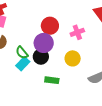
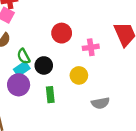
purple circle: (44, 43) -> (19, 85), moved
green rectangle: (52, 80) -> (50, 95), turned 64

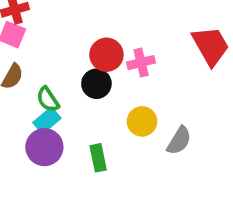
pink cross: (91, 47) -> (141, 63), moved
black circle: (44, 65) -> (96, 84), moved
gray semicircle: (100, 103) -> (179, 141), moved, turned -42

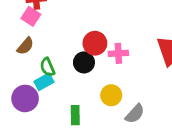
purple circle: (44, 147) -> (25, 98), moved

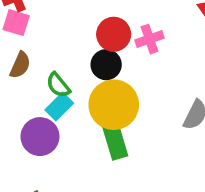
yellow circle: (111, 95) -> (114, 105), moved, size x1.6
green rectangle: (75, 115) -> (115, 140), size x1.4

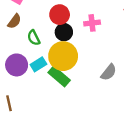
red circle: (114, 34) -> (60, 15), moved
cyan rectangle: (59, 106) -> (38, 64), moved
green rectangle: (115, 140) -> (59, 76), turned -45

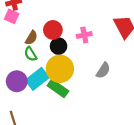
brown semicircle: (14, 21) -> (31, 38), moved
cyan rectangle: (38, 64) -> (37, 79), size x1.5
gray semicircle: (109, 72) -> (103, 70), moved

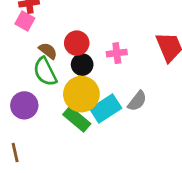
brown semicircle: (31, 38) -> (48, 51), turned -88
green semicircle: (30, 54) -> (45, 72), size x1.5
cyan rectangle: (37, 79) -> (106, 109), moved

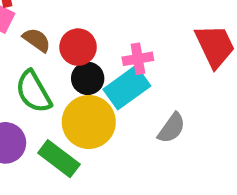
brown semicircle: (48, 51) -> (37, 40), moved
cyan rectangle: (106, 109) -> (127, 88), moved
green rectangle: (77, 119) -> (59, 159), moved

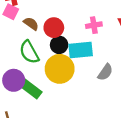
pink cross: (138, 59) -> (94, 25), moved
cyan rectangle: (127, 88) -> (81, 50), turned 30
green rectangle: (59, 159) -> (31, 89), moved

